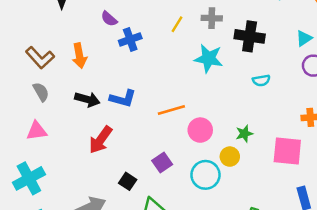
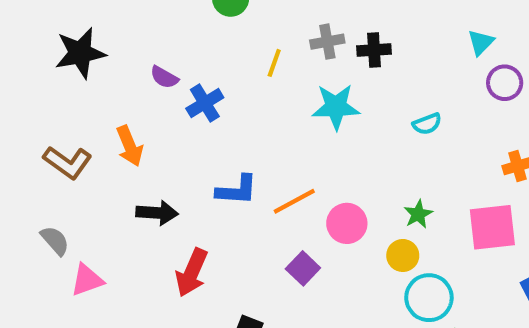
black cross: (250, 36) -> (374, 50), moved, size x0.7
gray semicircle: (41, 92) -> (55, 241), moved
blue L-shape: (123, 98) -> (237, 190), moved
purple square: (162, 163) -> (303, 268), moved
cyan circle: (205, 175) -> (429, 298), moved

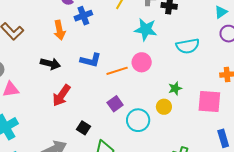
cyan semicircle: (427, 124) -> (188, 46), size x1.6
orange arrow: (130, 146) -> (59, 30), moved
pink circle: (347, 223) -> (142, 62), moved
cyan circle: (429, 298) -> (138, 120), moved

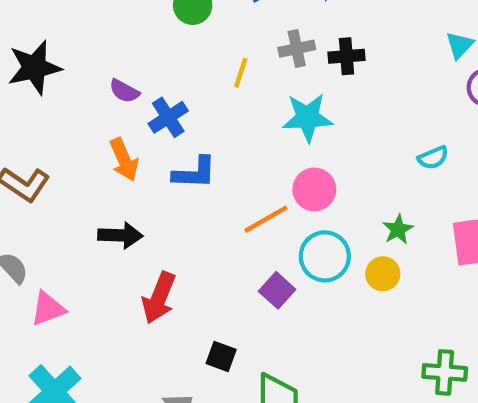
cyan semicircle: (188, 46) -> (433, 158), moved, size x0.6
blue L-shape: (91, 60) -> (195, 173), moved
cyan circle: (138, 120) -> (325, 256), moved

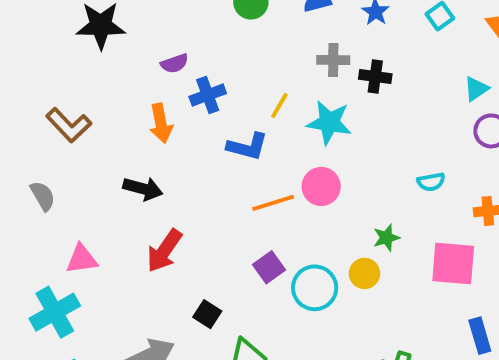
yellow line: (241, 73) -> (279, 106), moved
purple semicircle: (124, 91) -> (175, 63), turned -60
blue L-shape: (195, 173) -> (247, 146), moved
cyan circle: (325, 256) -> (315, 288), moved
pink triangle: (48, 309) -> (82, 259), moved

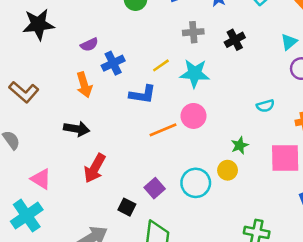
black cross: (375, 76) -> (235, 40), moved, turned -30
yellow line: (279, 106) -> (161, 65), turned 30
pink triangle: (82, 259) -> (41, 179), turned 45
purple square: (269, 267) -> (155, 188), moved

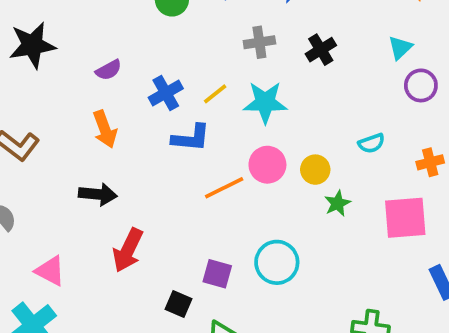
blue cross: (113, 63) -> (166, 93), moved
yellow circle: (228, 170) -> (315, 170), moved
purple square: (155, 188) -> (217, 274), turned -30

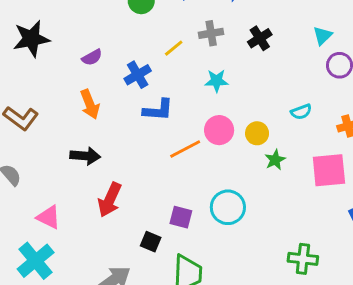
yellow line: (215, 94) -> (174, 48), moved
cyan star: (265, 102) -> (216, 81), size x0.7

